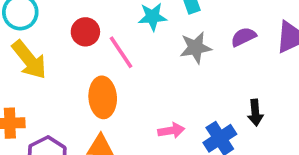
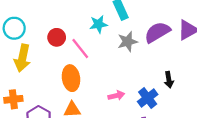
purple semicircle: (243, 37) -> (157, 32), size x1.6
yellow arrow: (29, 60) -> (22, 58), turned 56

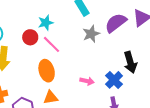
cyan star: (98, 24) -> (46, 23), moved
black arrow: (169, 80) -> (130, 62), size x1.5
pink arrow: (116, 96) -> (87, 81), turned 32

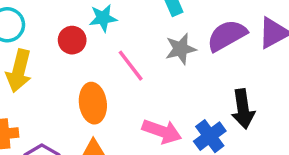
pink line: (52, 44) -> (131, 66), moved
pink arrow: (87, 81) -> (162, 131), size x1.5

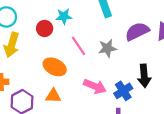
gray star: (181, 49) -> (107, 48), moved
orange ellipse: (93, 103) -> (55, 67), turned -60

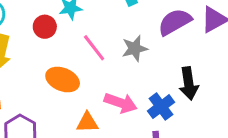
orange triangle: (53, 96) -> (87, 122), moved

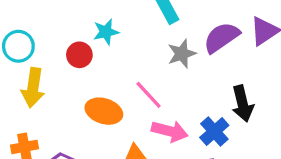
pink line: (94, 48) -> (149, 95), moved
gray star: (135, 48) -> (182, 54), moved

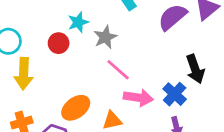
gray star: (182, 54) -> (105, 37), moved
orange ellipse: (104, 111) -> (76, 108), moved, turned -48

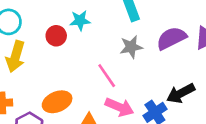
gray star: (105, 37) -> (131, 47), moved
black arrow: (195, 69) -> (181, 93), turned 68

